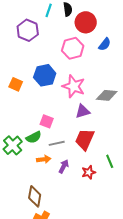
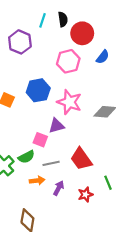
purple triangle: (83, 111) -> (56, 126), moved
red trapezoid: (85, 139) -> (81, 159), turned -60

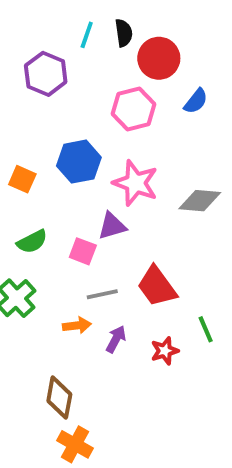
green semicircle: (26, 157) -> (32, 242), moved

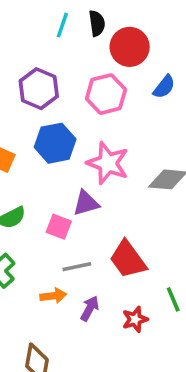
purple hexagon: (46, 74) -> (39, 89), moved

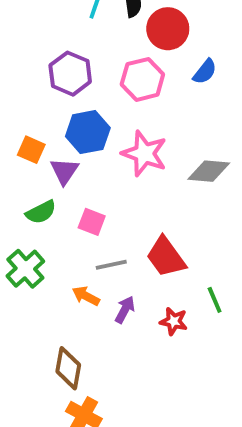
purple triangle: (86, 203) -> (64, 171), moved, turned -40
orange arrow: (53, 296) -> (86, 296), turned -145
red star: (135, 319) -> (174, 321), turned 30

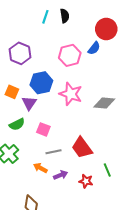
red circle: (168, 29) -> (106, 29), moved
blue semicircle: (205, 72) -> (94, 48), moved
purple hexagon: (70, 74) -> (20, 53), moved
purple arrow: (125, 310) -> (61, 175), turned 40

